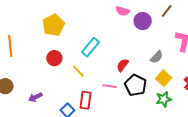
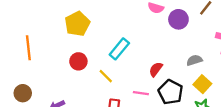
gray semicircle: (157, 57) -> (194, 60), turned -152

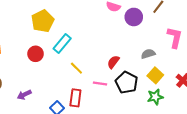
cyan rectangle: (119, 49) -> (62, 44), moved
red circle: (78, 61) -> (36, 54), moved
yellow line: (106, 76) -> (76, 68), moved

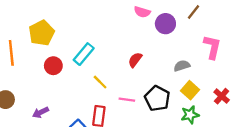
yellow pentagon: (43, 21) -> (42, 33), moved
red semicircle: (113, 62) -> (135, 60), moved

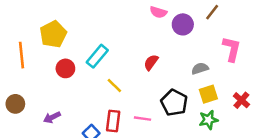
yellow square: (190, 90) -> (208, 94), turned 30
pink line: (127, 100) -> (142, 119), moved

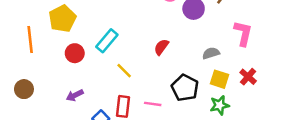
yellow square: (208, 94) -> (220, 79), turned 36
red cross: (241, 100) -> (248, 77), moved
purple arrow: (52, 117) -> (75, 95), moved

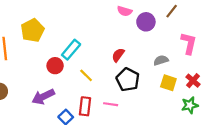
red circle: (75, 53) -> (55, 66), moved
black pentagon: (185, 88) -> (128, 80), moved
purple arrow: (75, 95) -> (43, 97), size x1.5
green star: (220, 105) -> (190, 105), moved

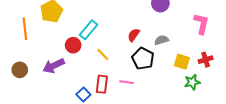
gray semicircle: (161, 60) -> (161, 40), moved
red cross: (193, 81) -> (206, 60), turned 32
purple arrow: (43, 97) -> (54, 66), moved
green star: (190, 105) -> (192, 82), moved

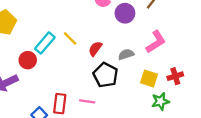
pink L-shape: (201, 24) -> (156, 42), moved, turned 45
yellow line: (103, 54) -> (70, 38), moved

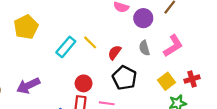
gray semicircle: (126, 54) -> (144, 48), moved, turned -88
red circle: (28, 60) -> (84, 83), moved
yellow square: (149, 78) -> (167, 81), turned 35

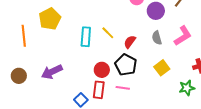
cyan rectangle: (66, 47) -> (86, 37), turned -36
black pentagon: (124, 78) -> (126, 65), moved
yellow square: (167, 81) -> (162, 68), moved

